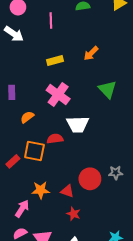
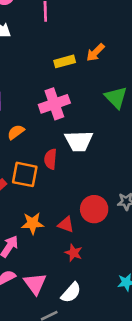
yellow rectangle: (55, 61) -> (65, 61), moved
pink cross: (58, 94) -> (54, 104), turned 35
red semicircle: (55, 139) -> (50, 159), turned -77

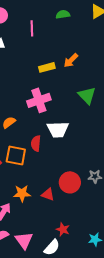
red star: (74, 253) -> (63, 229), moved

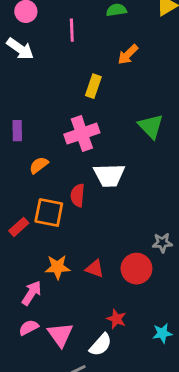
orange arrow: (71, 60) -> (128, 55), moved
yellow rectangle: (47, 67) -> (93, 86), turned -56
red circle: (70, 182) -> (136, 269), moved

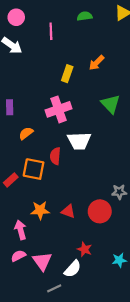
orange arrow: (128, 55) -> (96, 63), moved
pink arrow: (32, 293) -> (21, 230), turned -48

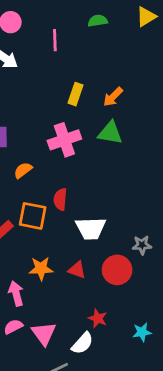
orange arrow: (96, 63) -> (113, 97), moved
green triangle: (111, 104) -> (110, 133), moved, turned -36
white trapezoid: (79, 141) -> (91, 228), moved

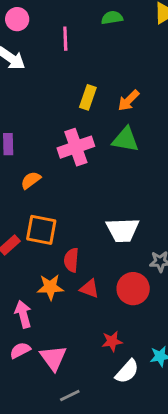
red semicircle: (60, 199) -> (71, 260), moved
white trapezoid: (91, 228) -> (123, 230), moved
red star: (98, 318) -> (112, 341), turned -30
white semicircle: (82, 343) -> (127, 371), moved

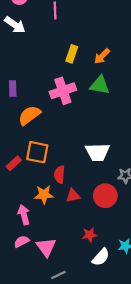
orange semicircle: (31, 180) -> (29, 115), size x1.5
red triangle: (89, 289) -> (73, 196), turned -32

